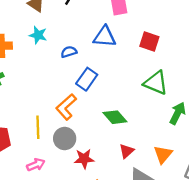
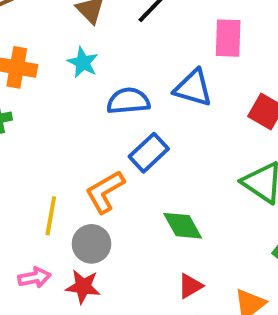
blue semicircle: (69, 52) -> (128, 101), size x1.5
red star: (84, 159) -> (83, 287), moved

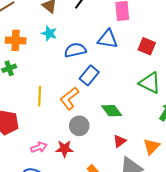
yellow line: (51, 216) -> (40, 96), moved
gray circle: (91, 244) -> (79, 126), moved

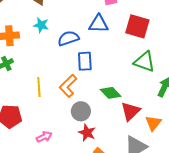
red square: (147, 46) -> (137, 26), size x1.4
blue rectangle: (89, 75) -> (85, 61), turned -36
red triangle: (120, 141) -> (130, 111), moved, size x1.5
red star: (64, 149) -> (87, 133), moved, turned 30

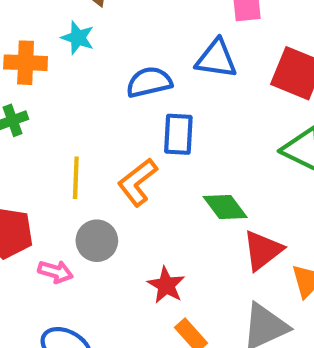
cyan star: (41, 25) -> (78, 38), moved
gray circle: (81, 111) -> (97, 241), moved
pink arrow: (44, 137) -> (55, 272), moved, turned 35

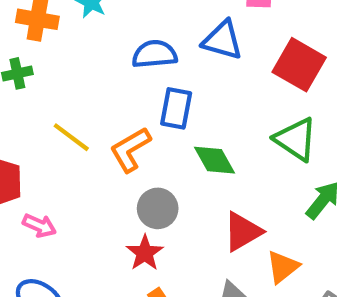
yellow line: (76, 178) -> (71, 137), turned -63
green diamond: (225, 207) -> (215, 160), moved
gray circle: (97, 241) -> (158, 208), moved

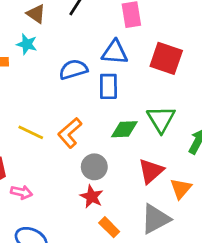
blue rectangle: (176, 108) -> (108, 86), moved
green triangle: (296, 139) -> (161, 119), moved, turned 36
green diamond: (215, 160) -> (124, 129), turned -52

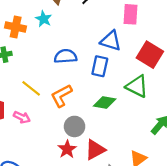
blue semicircle: (73, 69) -> (66, 56), moved
green triangle: (161, 119) -> (137, 86), moved, turned -45
red triangle: (151, 171) -> (95, 150), moved
pink arrow: (21, 192) -> (22, 117), moved

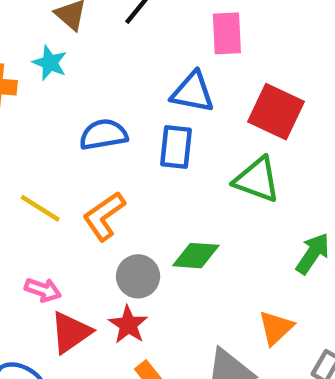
green diamond: (105, 102) -> (196, 256), moved
pink arrow: (22, 117) -> (43, 290), moved
red triangle: (95, 150) -> (71, 332), moved

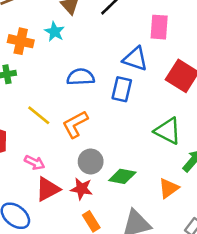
green triangle: (257, 180) -> (168, 131), moved
green diamond: (196, 256) -> (122, 176), moved
red star: (128, 325) -> (82, 189), turned -30
orange triangle: (276, 328) -> (169, 188), moved

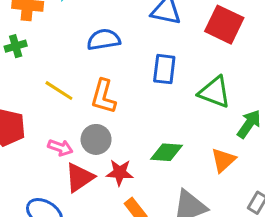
blue rectangle: (122, 89) -> (164, 69), moved
orange L-shape: (75, 124) -> (103, 97), turned -40
gray circle: (91, 162) -> (96, 139), moved

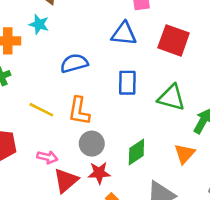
gray circle: (96, 139) -> (92, 144), moved
green diamond: (166, 152) -> (136, 152), turned -32

